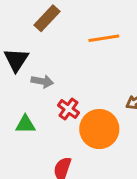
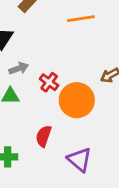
gray arrow: (42, 81) -> (19, 68), moved, turned -30

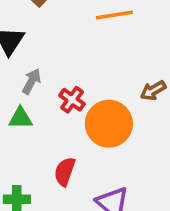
gray arrow: (19, 68) -> (32, 81), turned -42

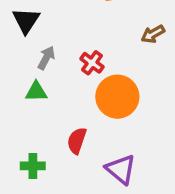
brown arrow: (153, 91) -> (153, 34), moved
red cross: (72, 100) -> (92, 63), moved

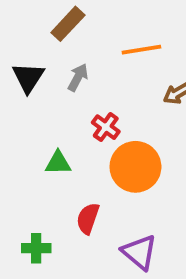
gray arrow: (46, 58) -> (78, 77), moved
green triangle: (36, 92) -> (58, 163), moved

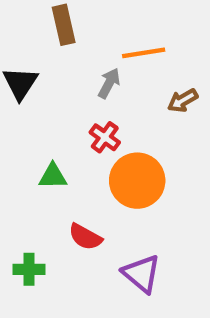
brown rectangle: (68, 24) -> (64, 25), turned -56
gray arrow: (78, 77) -> (109, 83), moved
red semicircle: (88, 218) -> (85, 237), turned -80

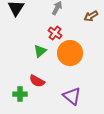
green triangle: (53, 176) -> (40, 51), moved, turned -40
red semicircle: (85, 237) -> (37, 81), moved

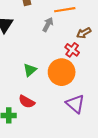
red cross: (55, 33) -> (72, 50), moved
purple triangle: (72, 96) -> (75, 104), moved

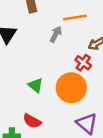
green triangle: (30, 70) -> (36, 85), turned -40

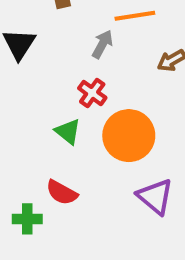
red cross: (83, 63) -> (92, 93), moved

